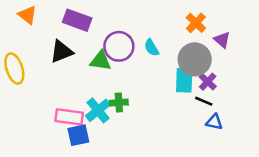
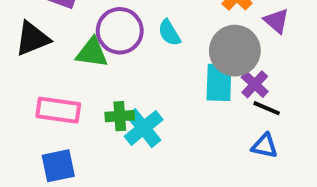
black line: (204, 101) -> (267, 108), moved
cyan cross: (98, 110) -> (144, 128), moved
pink rectangle: (69, 117) -> (58, 110), moved

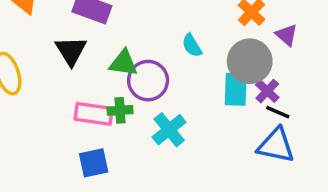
purple circle: (120, 31) -> (148, 81), moved
black triangle: (32, 39) -> (71, 51), turned -40
green cross: (120, 116) -> (120, 110), moved
blue triangle: (265, 146) -> (276, 145), size x1.6

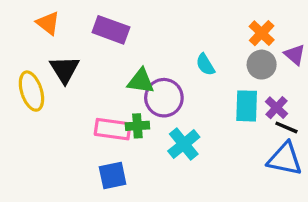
black triangle: (71, 51) -> (65, 70), moved
gray circle: (250, 61) -> (262, 65), moved, size x0.7

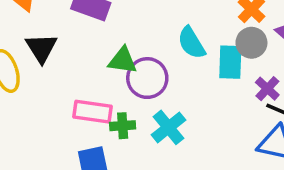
cyan semicircle: (205, 65) -> (191, 43), size x1.4
cyan rectangle: (247, 106) -> (230, 62), moved
green cross: (137, 126) -> (123, 126), moved

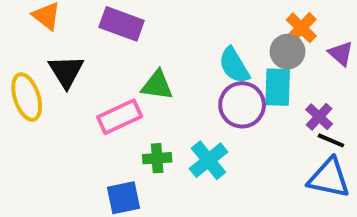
gray circle: (251, 43) -> (287, 52), moved
purple circle: (147, 78) -> (242, 105), moved
pink rectangle: (93, 112) -> (120, 117), moved, turned -33

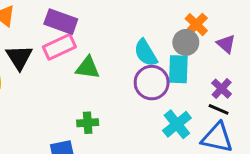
pink rectangle: (120, 117) -> (59, 47), moved
purple cross: (319, 117) -> (222, 89), moved
cyan cross: (208, 160) -> (177, 124), moved

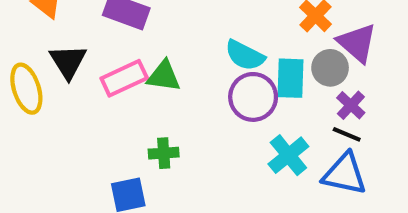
gray circle: (186, 42) -> (330, 68), moved
purple triangle: (226, 44) -> (357, 43), size x1.5
pink rectangle: (59, 47) -> (124, 78), moved
cyan semicircle: (146, 53) -> (245, 55), turned -32

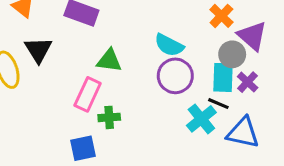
pink rectangle: (124, 78) -> (88, 94), moved, turned -40
cyan rectangle: (291, 78) -> (223, 77), moved
black line: (347, 134) -> (218, 104), moved

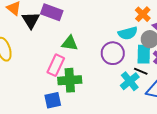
cyan semicircle: (169, 45) -> (128, 33), moved, turned -42
black triangle: (38, 50) -> (31, 20), moved
green cross: (109, 117) -> (70, 80), size x1.6

